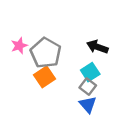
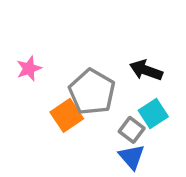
gray pentagon: (46, 53) -> (92, 92), moved
cyan square: (90, 72) -> (153, 114), moved

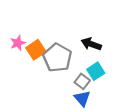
orange square: (67, 115) -> (36, 50), moved

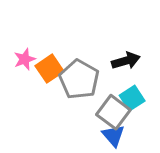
black arrow: (91, 44) -> (126, 61), turned 144
gray square: (82, 81) -> (113, 112), size x1.5

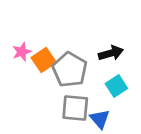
gray square: (113, 112) -> (75, 108), moved, turned -32

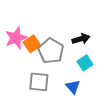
pink star: (22, 52) -> (16, 38), size x1.6
gray square: (75, 108) -> (39, 82), moved

